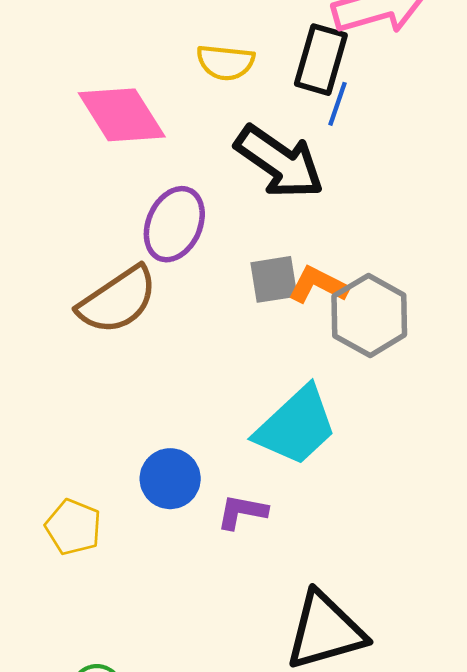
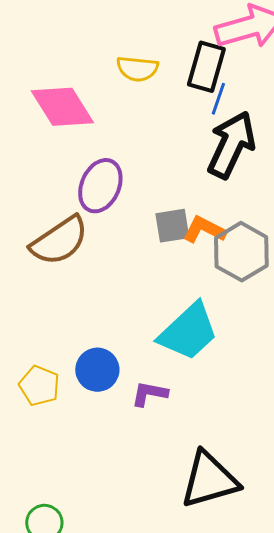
black arrow: (279, 162) -> (231, 145), moved, turned -100
yellow pentagon: (73, 527) -> (39, 386), moved

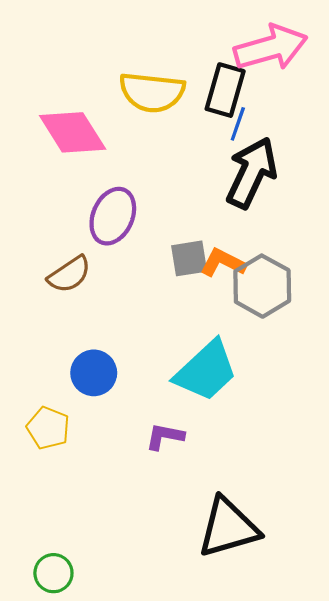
yellow semicircle: (137, 69) -> (152, 92), size x1.5
brown semicircle: (59, 241) -> (69, 274), size x0.7
blue circle: (97, 370) -> (94, 373), moved

